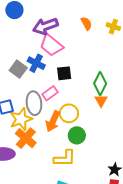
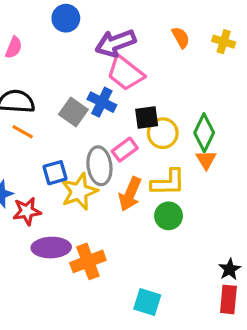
yellow circle: (69, 113) -> (163, 133), moved
orange cross: (26, 138) -> (88, 261), moved, turned 30
yellow L-shape: (65, 158) -> (168, 182), moved

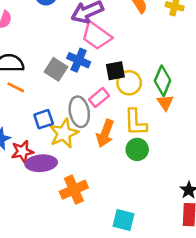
yellow L-shape: (168, 182) -> (135, 122), turned 92
purple ellipse: (51, 248) -> (41, 163), moved

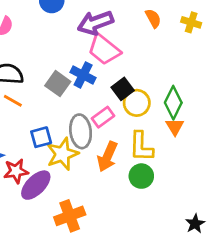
black square: (115, 71) -> (123, 89), turned -30
purple ellipse: (41, 163) -> (36, 185), turned -44

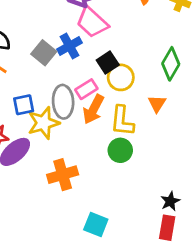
blue cross: (83, 75) -> (69, 46), turned 30
green diamond: (173, 103) -> (171, 64), moved
orange arrow: (107, 157) -> (93, 109), moved
orange cross: (70, 216) -> (63, 175), moved

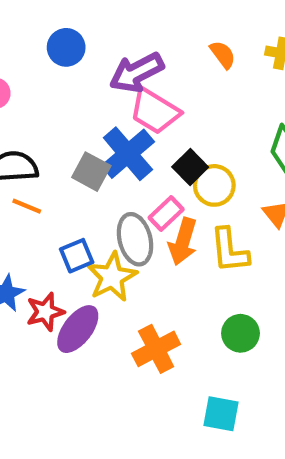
blue cross: (69, 46) -> (128, 154), size x1.4
green circle: (120, 150) -> (240, 333), moved

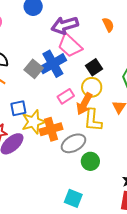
black square: (190, 167) -> (94, 67), moved
gray ellipse: (135, 239) -> (73, 143), moved, turned 65
orange arrow: (183, 242) -> (84, 104), moved
orange cross: (156, 349) -> (51, 129), moved

